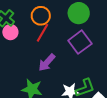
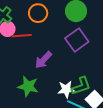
red line: (42, 33) -> (22, 36), moved, turned 54

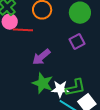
purple square: (77, 40) -> (77, 41), size x0.7
green star: (28, 86) -> (43, 83), moved

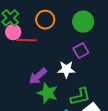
purple arrow: (41, 57) -> (38, 76), moved
white star: (60, 89) -> (66, 69), moved

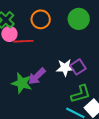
purple square: (81, 50) -> (78, 67), moved
green star: (47, 93) -> (22, 83), moved

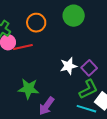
purple square: (78, 67) -> (89, 68), moved
purple arrow: (37, 76) -> (47, 106), moved

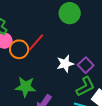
orange circle: (36, 23) -> (19, 49), moved
red line: (23, 47) -> (36, 42), moved, turned -36

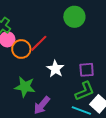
white star: (65, 64) -> (55, 69), moved, turned -30
purple square: (86, 65) -> (87, 70), turned 35

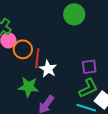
red line: (39, 43) -> (37, 58), moved, turned -36
white star: (55, 69) -> (48, 69), moved

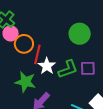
green circle: (74, 14) -> (80, 34), moved
green L-shape: (88, 88) -> (68, 69), moved

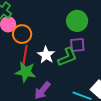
red line: (37, 54) -> (25, 55), moved
purple square: (88, 68) -> (77, 45), moved

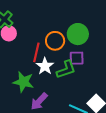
orange circle: (22, 34) -> (55, 41), moved
red line: (25, 55) -> (36, 52), moved

